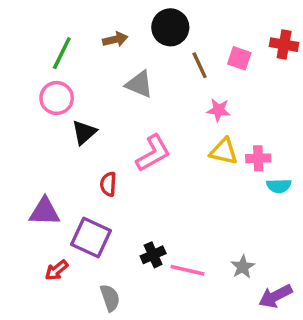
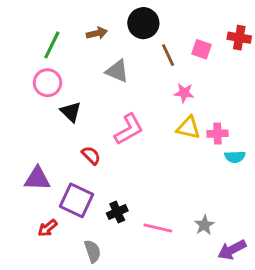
black triangle: (84, 132) -> (71, 112), turned -35
red semicircle: (108, 184) -> (91, 155), turned 132
black cross: (153, 255) -> (117, 212), moved

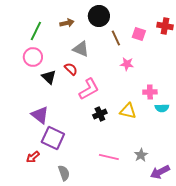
yellow triangle: (188, 128) -> (128, 111), moved
red semicircle: (91, 155) -> (71, 69), moved
purple triangle: (37, 179) -> (40, 115), moved, turned 36
black cross: (117, 212) -> (100, 114), moved

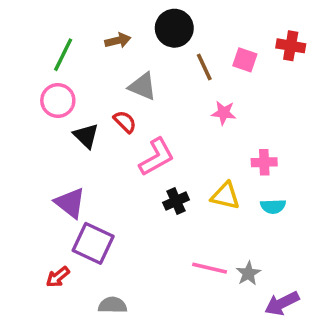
cyan semicircle: (162, 108) -> (273, 206), moved
pink line: (109, 157) -> (210, 268), moved
gray semicircle: (64, 173) -> (113, 305), turned -70

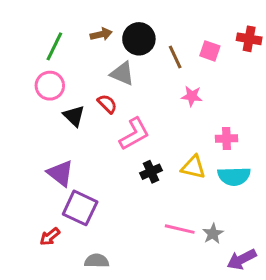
black circle: (174, 28) -> (139, 39), moved
cyan semicircle: (273, 206) -> (234, 176), size x1.5

